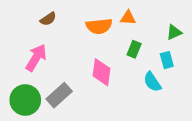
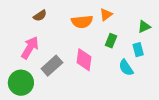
orange triangle: (128, 18) -> (106, 15), turned -40
gray rectangle: (59, 95) -> (52, 66), moved

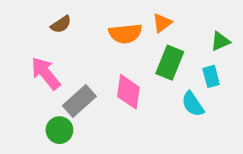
green rectangle: (111, 41) -> (170, 63), size x1.5
pink arrow: (30, 48) -> (46, 73), turned -70
green circle: (21, 83) -> (59, 130), moved, size x0.7

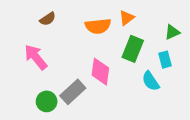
gray rectangle: (79, 101) -> (73, 92), moved

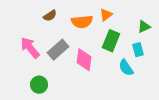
brown semicircle: (48, 19) -> (50, 16), moved
gray rectangle: (73, 92) -> (58, 50), moved

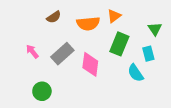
green triangle: (144, 27) -> (155, 29), turned -40
pink arrow: (30, 48) -> (32, 51), size x0.6

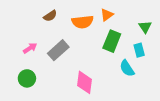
pink arrow: (32, 51) -> (30, 48), turned 96
pink diamond: (90, 64) -> (85, 82), moved
green circle: (42, 91) -> (27, 78), moved

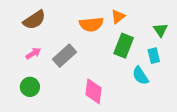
brown semicircle: (50, 16) -> (34, 20), moved, size x1.5

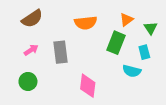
orange triangle: (118, 17) -> (127, 20), moved
gray rectangle: (65, 56) -> (60, 52), turned -55
cyan semicircle: (140, 76) -> (132, 71), turned -42

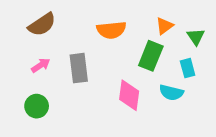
pink diamond: (88, 86) -> (129, 95), moved

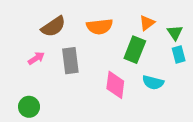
brown semicircle: (42, 24) -> (53, 27), moved
cyan rectangle: (188, 68) -> (179, 54), moved
green circle: (37, 106) -> (29, 107), moved

